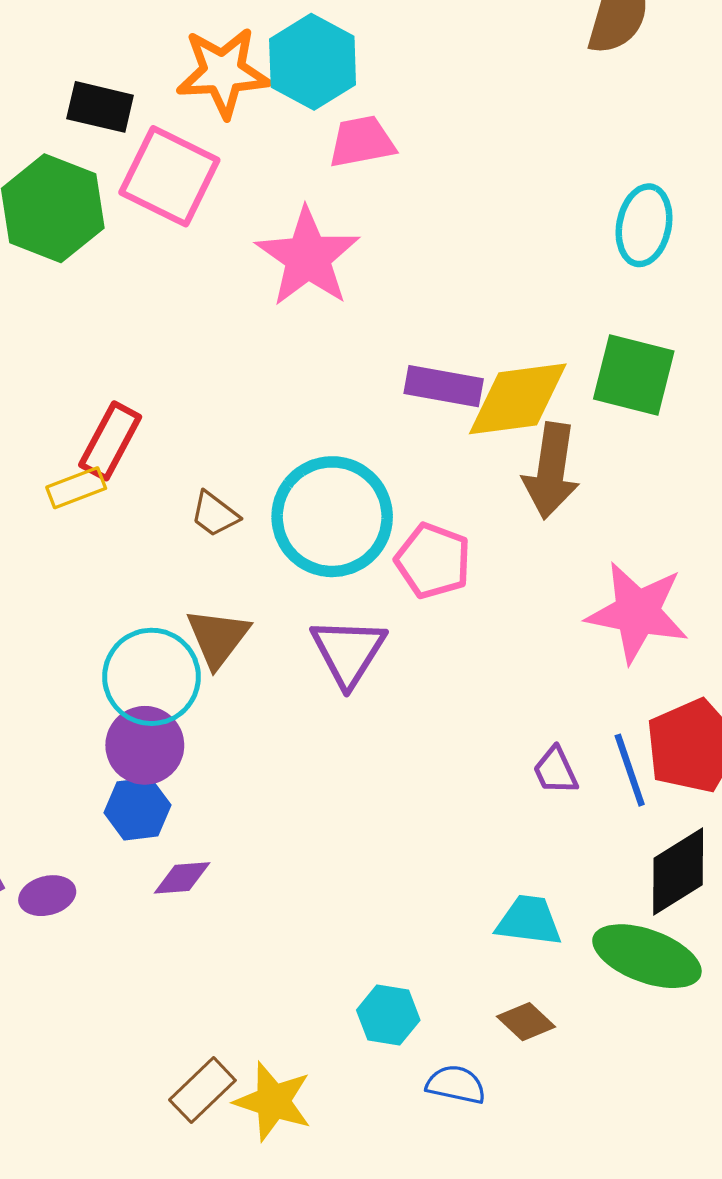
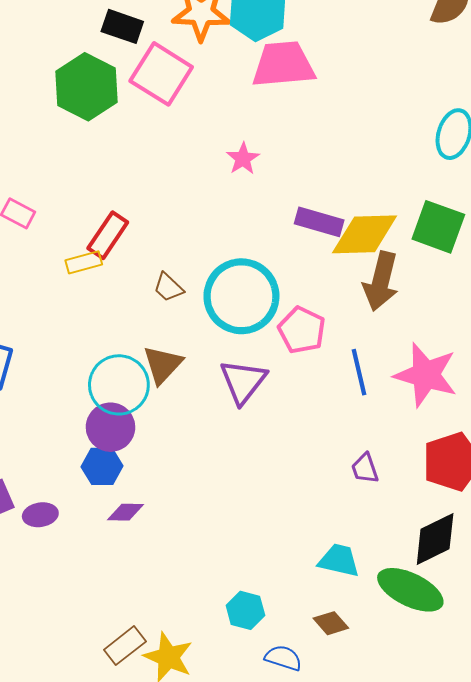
pink trapezoid: (362, 142) -> (283, 64), size x1.5
pink star: (308, 257) -> (243, 159), moved, size x0.5
blue line: (630, 770) -> (359, 372), moved

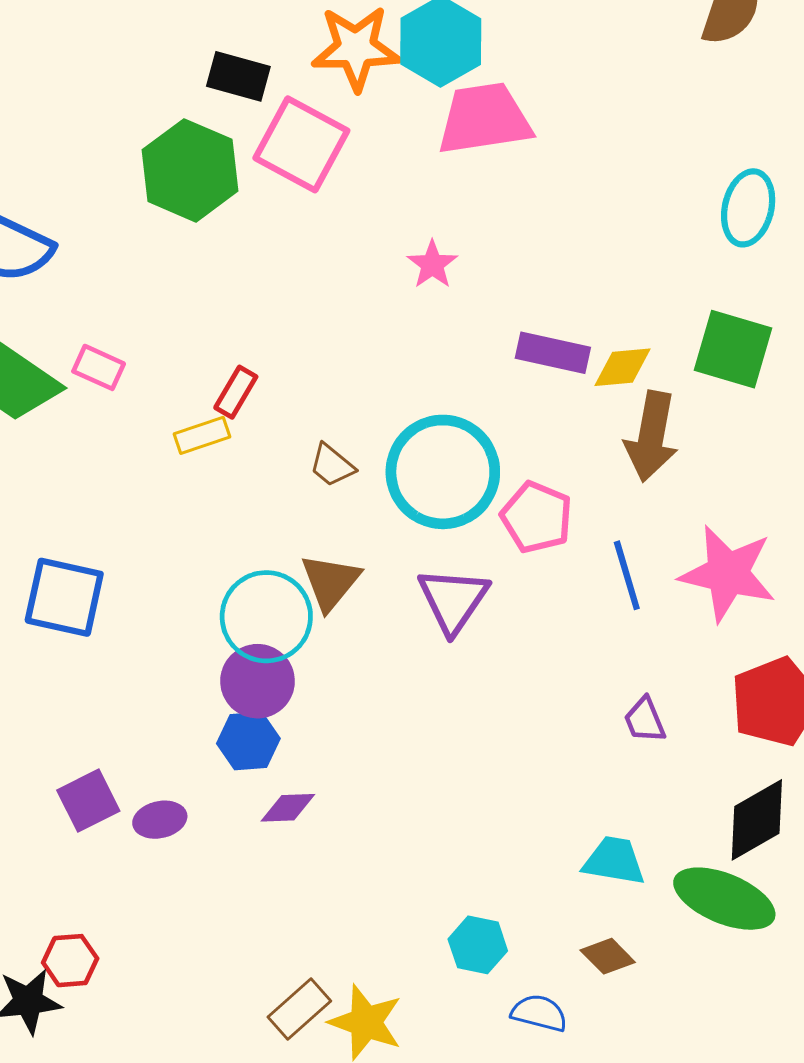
yellow diamond: (365, 234) -> (623, 367), size x0.6
red rectangle: (108, 235) -> (236, 392), size x0.7

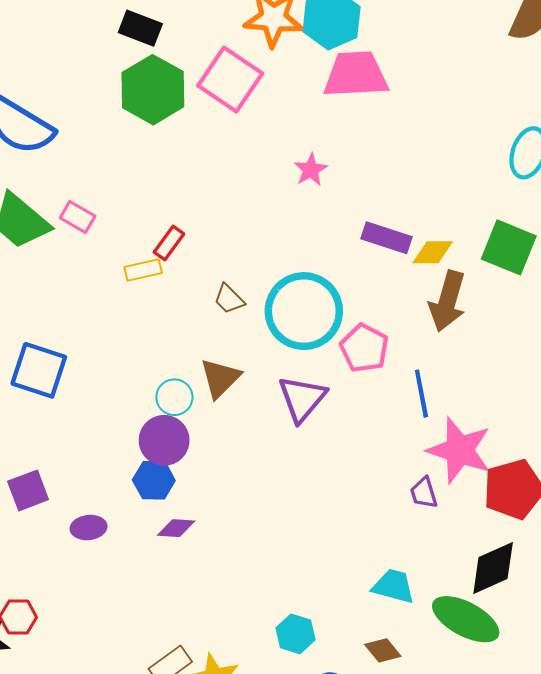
black rectangle: (238, 76) -> (140, 28), moved
pink star: (728, 573) -> (459, 450), moved
cyan circle: (266, 617) -> (174, 397), size x0.6
purple square: (88, 801) -> (28, 490), moved

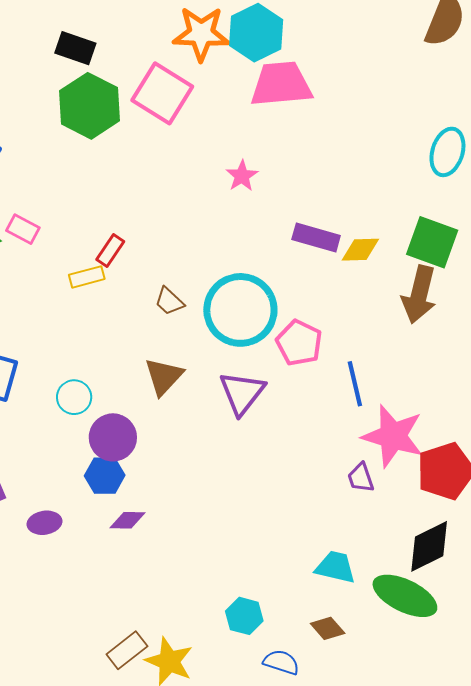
brown arrow: (448, 301) -> (419, 295), moved
cyan circle: (174, 397) -> (74, 397), moved

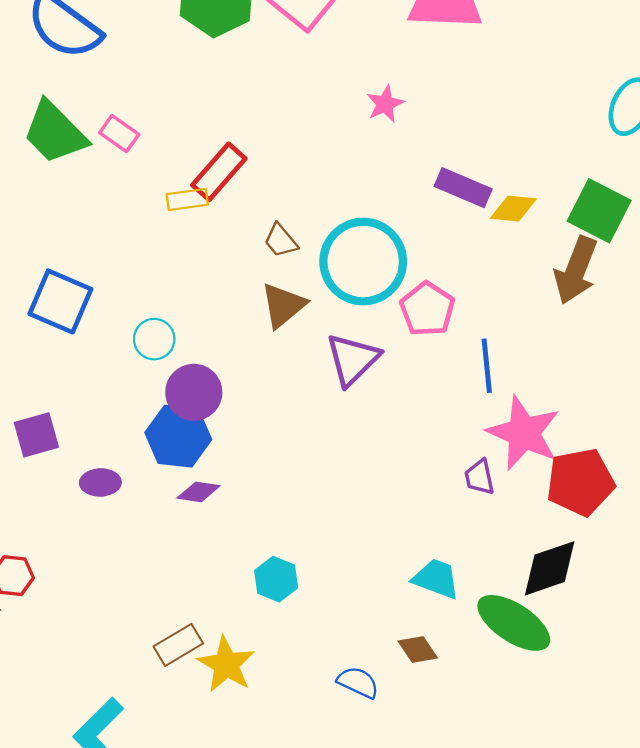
red rectangle: (110, 250) -> (219, 172), size x1.5
brown triangle: (164, 376) -> (283, 305), moved
blue hexagon: (105, 476) -> (178, 436), size x1.4
cyan hexagon: (244, 616) -> (276, 579), moved

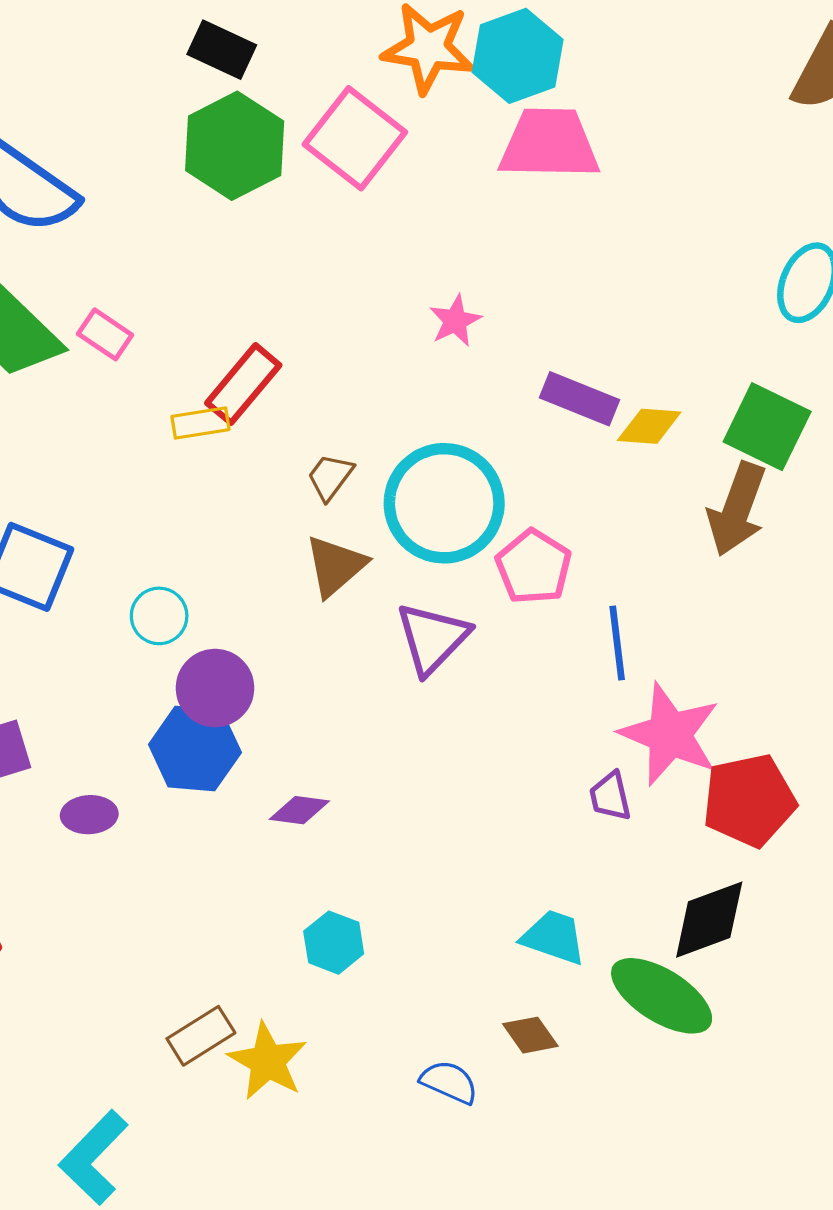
pink star: (385, 104) -> (455, 321), moved
brown trapezoid: (281, 241) -> (330, 477), turned 78
purple diamond: (198, 492) -> (299, 810), moved

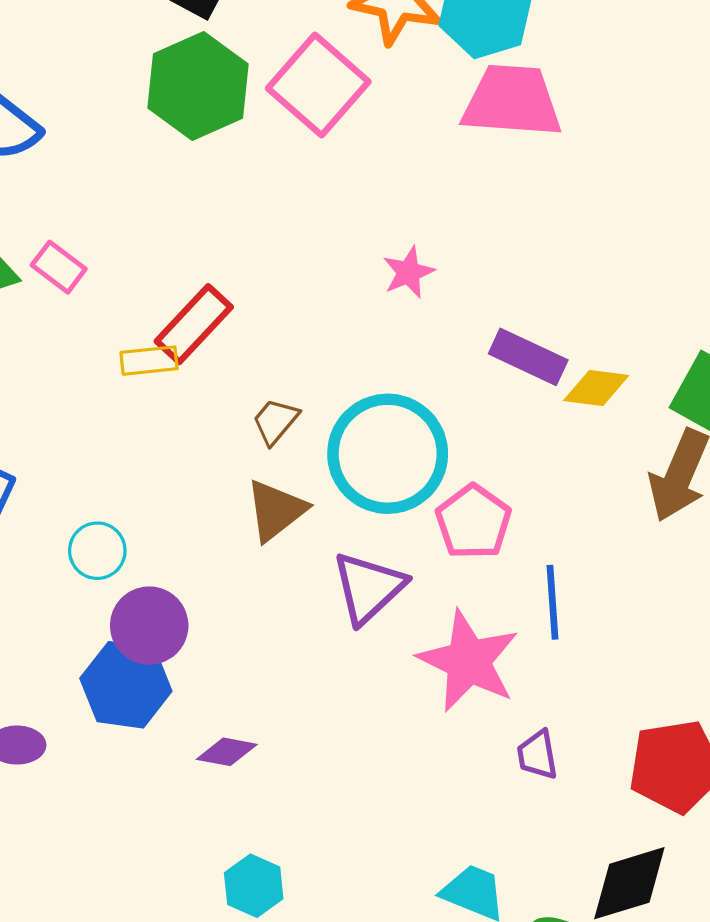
pink star: (670, 734) -> (468, 661), moved

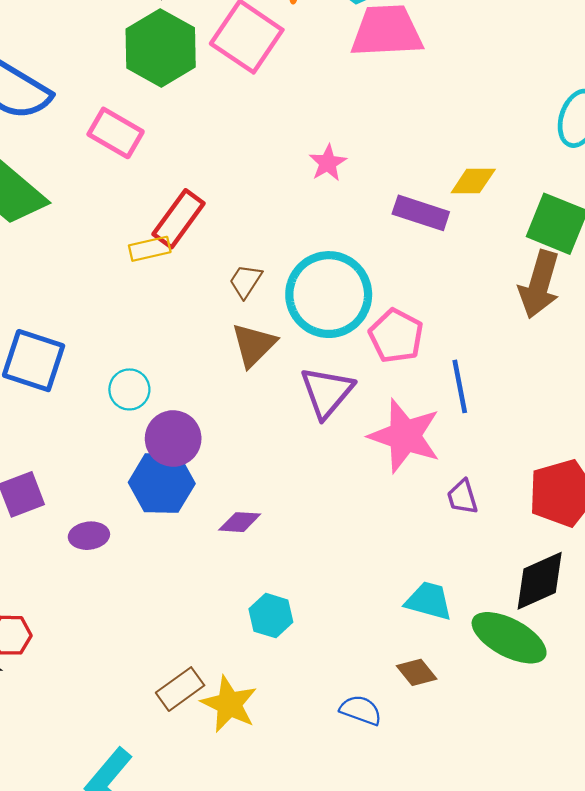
pink rectangle: (59, 267) -> (116, 133), moved, size x1.4
yellow diamond: (596, 388) -> (473, 181), moved

